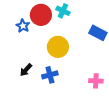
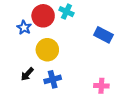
yellow circle: (58, 47) -> (47, 50), moved

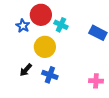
cyan cross: (66, 12) -> (61, 25), moved
blue cross: (53, 79) -> (50, 75), turned 35

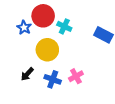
pink cross: (96, 81) -> (76, 76), moved, turned -32

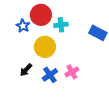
cyan cross: (64, 26) -> (61, 25), turned -32
blue cross: (53, 79) -> (50, 75), turned 35

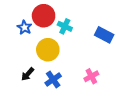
cyan cross: (61, 25) -> (65, 26), turned 32
pink cross: (72, 72) -> (91, 76), moved

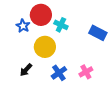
blue cross: (53, 79) -> (59, 73), moved

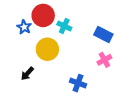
pink cross: (86, 72) -> (104, 60), moved
blue cross: (59, 73) -> (78, 83), moved, turned -35

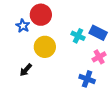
cyan cross: (64, 26) -> (78, 36), moved
blue cross: (78, 83) -> (87, 79), moved

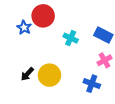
cyan cross: (78, 36) -> (71, 38), moved
yellow circle: (45, 47) -> (49, 75), moved

